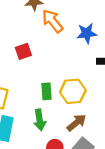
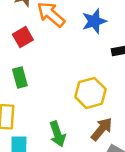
red square: (23, 51) -> (23, 37), moved
green rectangle: (46, 91) -> (20, 77), moved

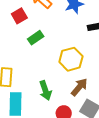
green rectangle: (20, 77) -> (36, 38), moved, turned 70

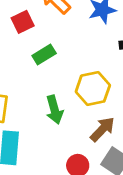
green arrow: (45, 91) -> (54, 110), moved

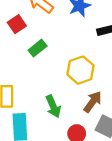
green arrow: (54, 110) -> (53, 106), moved

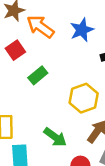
green arrow: (53, 106) -> (55, 137), turned -30

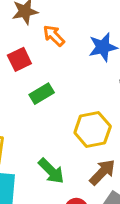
orange arrow: (40, 27) -> (54, 36), size x0.7

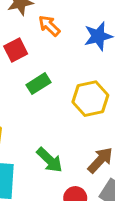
yellow hexagon: (93, 129) -> (90, 99), moved

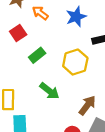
green arrow: (50, 160) -> (49, 91), moved

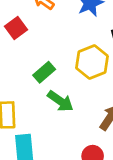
green rectangle: (37, 55) -> (44, 72), moved

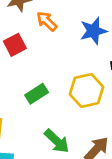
green arrow: (60, 101) -> (57, 141), moved

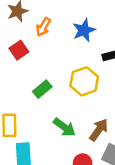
orange arrow: (47, 21) -> (43, 27), turned -96

